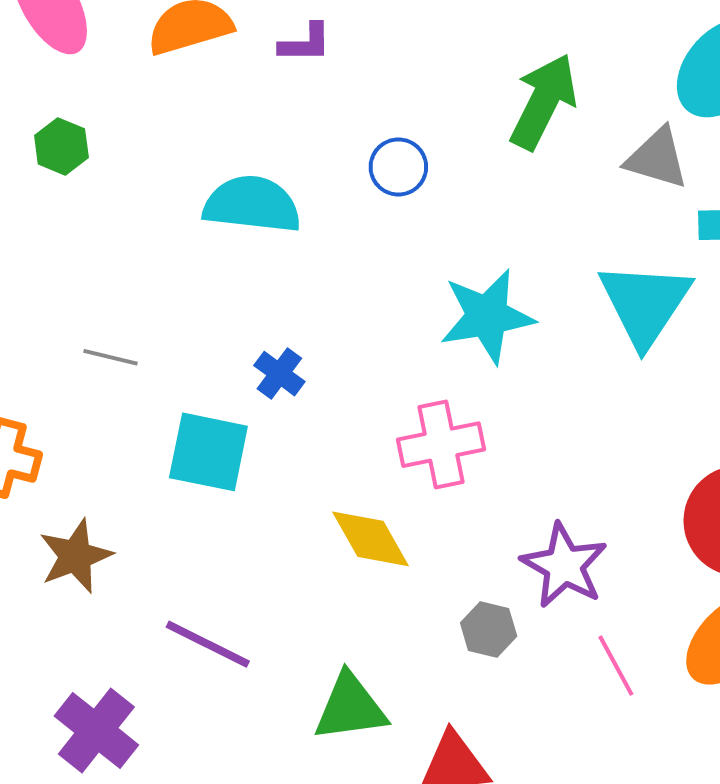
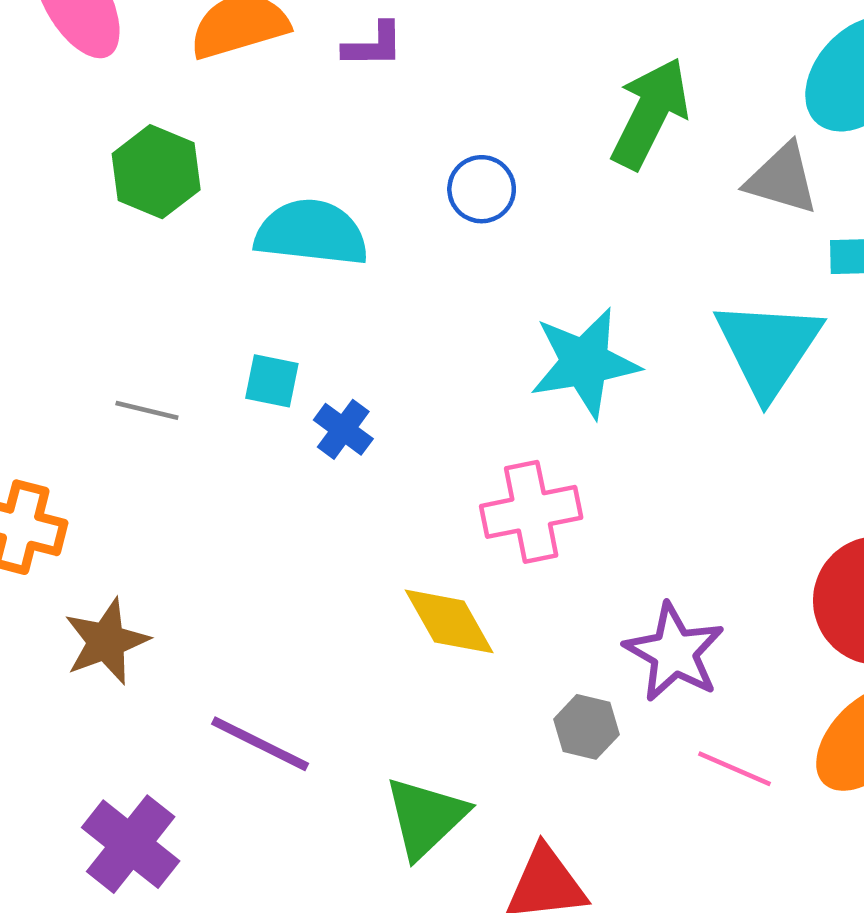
green hexagon: (61, 146) -> (156, 172), moved, size x1.4
cyan square: (208, 452) -> (272, 381), moved, size x0.6
pink line: (616, 666) -> (734, 769), turned -38
green triangle: (350, 707) -> (426, 817), turned -36

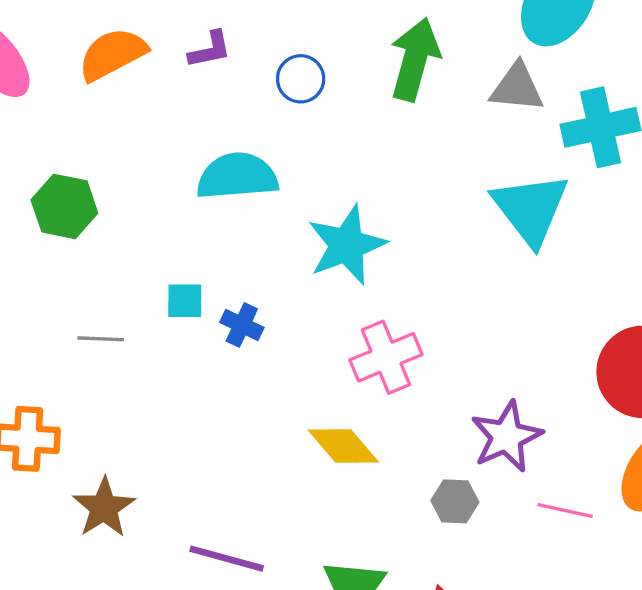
green hexagon: (156, 172) -> (64, 206), moved
blue circle: (482, 189) -> (301, 79), moved
cyan semicircle: (312, 233) -> (237, 176), moved
cyan star: (585, 363) -> (347, 245), moved
purple star: (674, 652) -> (506, 437), turned 30

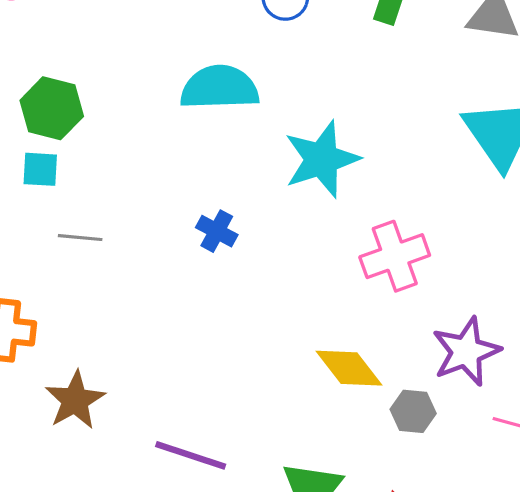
cyan square: (185, 301) -> (40, 169), moved
pink cross: (386, 357) -> (395, 256), moved
yellow diamond: (343, 446) -> (349, 368), moved

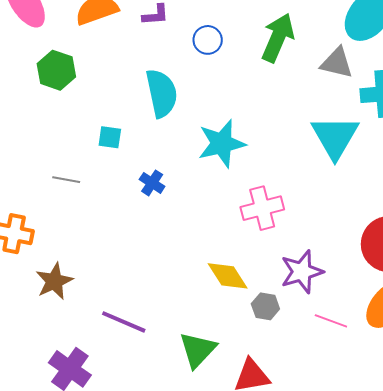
cyan semicircle: (220, 88) -> (162, 93), turned 75
green hexagon: (52, 108) -> (56, 70), moved
cyan square: (40, 169) -> (110, 137), moved

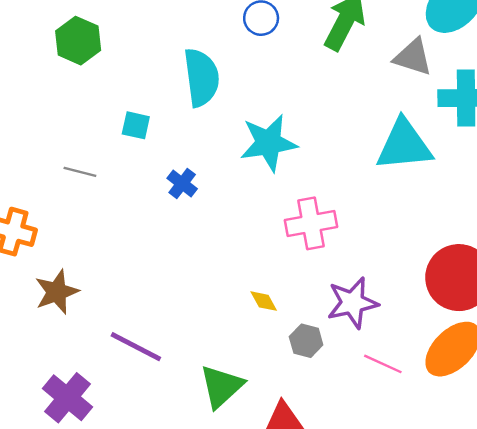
cyan triangle: (335, 137) -> (404, 145), turned 50
yellow diamond: (228, 276) -> (264, 301), size x0.6

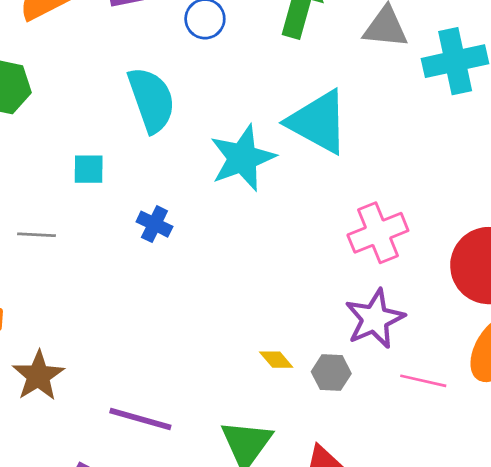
cyan triangle: (404, 145) -> (318, 122), moved, turned 46
pink cross: (311, 223) -> (378, 233), moved
yellow diamond: (264, 301) -> (276, 360), moved

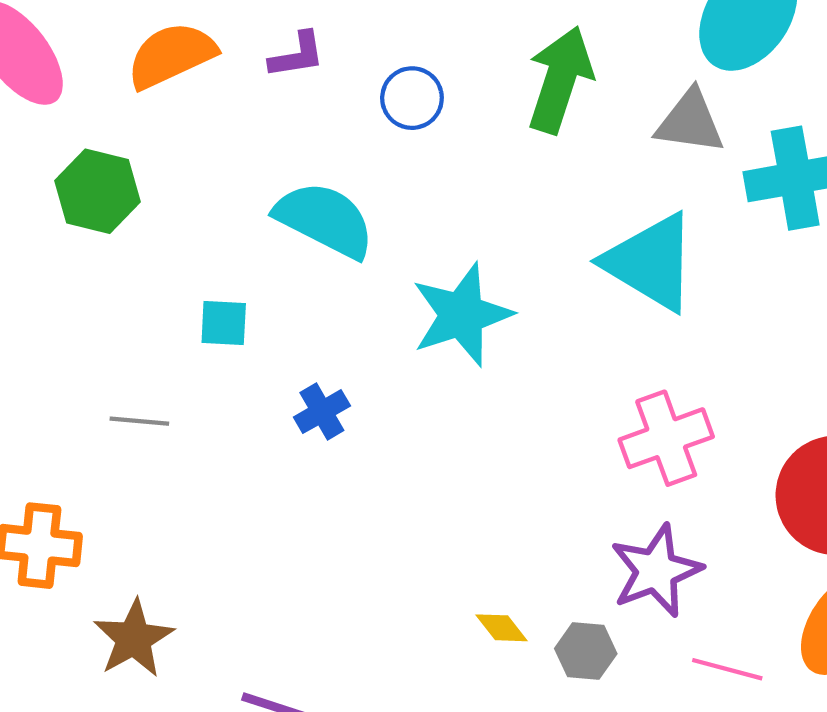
cyan semicircle: (151, 100) -> (325, 220), turned -46
cyan triangle: (318, 122) -> (651, 262), moved
blue cross: (154, 224) -> (322, 412), turned 32

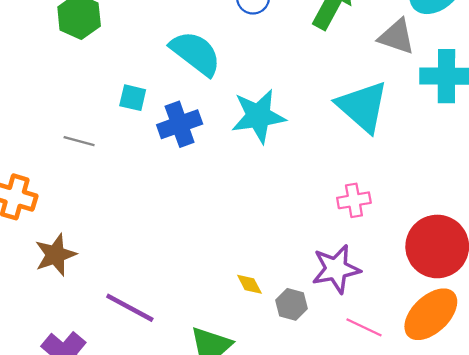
blue cross: (322, 412) -> (180, 124), moved, size x1.5
pink cross: (666, 438) -> (354, 200), size x0.7

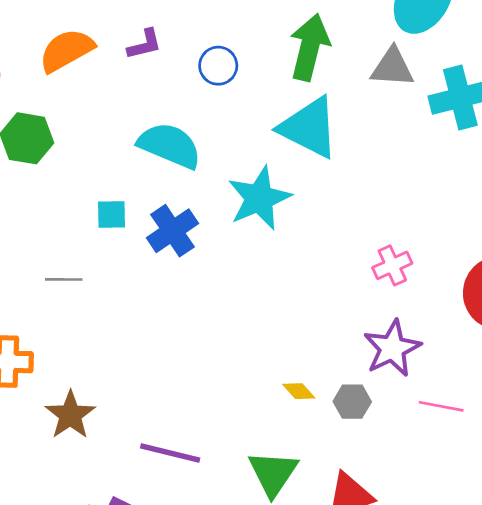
cyan triangle: (363, 107) -> (309, 128), moved

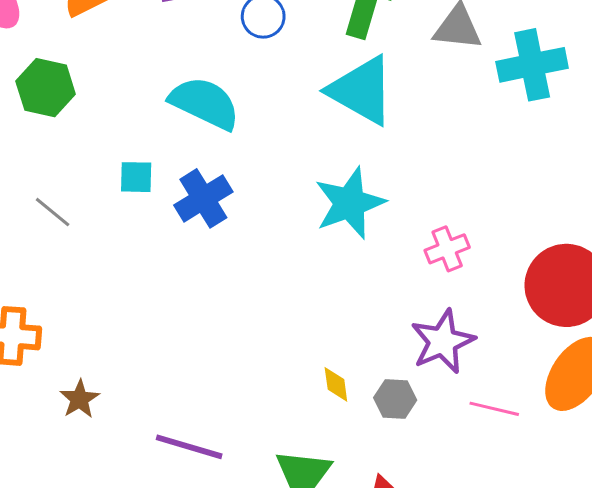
cyan star: (259, 198) -> (350, 203), moved
gray line: (64, 279) -> (53, 212), moved, turned 36
yellow diamond: (299, 391) -> (336, 384), turned 32
brown star: (70, 415) -> (80, 399), size x0.7

